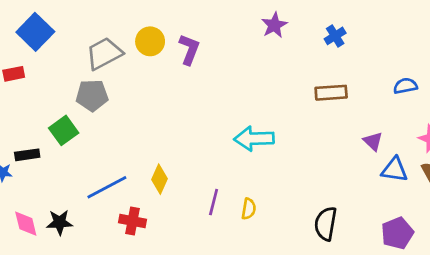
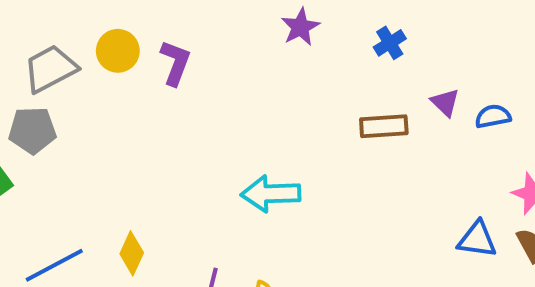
purple triangle: (373, 141) -> (445, 102), moved

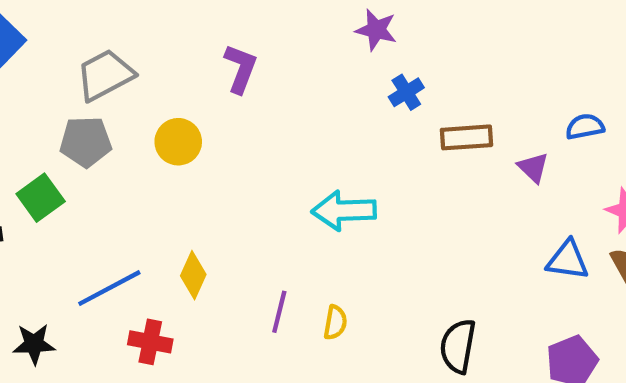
purple star: (300, 27) -> (376, 30), turned -30
blue cross: (390, 43) -> (406, 92), moved
yellow circle: (118, 51) -> (178, 142), moved
purple triangle: (445, 102) -> (533, 168), moved

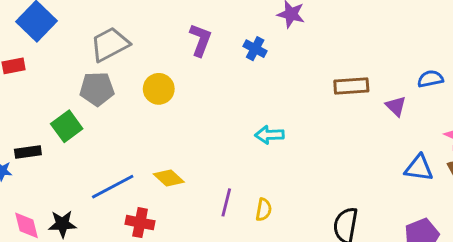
blue cross: (406, 92) -> (255, 49), moved, turned -30
cyan arrow: (344, 211) -> (269, 135), size x0.7
yellow diamond: (193, 275) -> (169, 178), turned -72

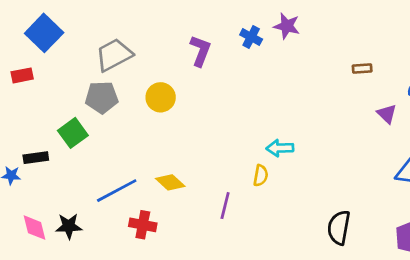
blue cross: (255, 49) -> (251, 37), moved
brown rectangle: (351, 86) -> (362, 69), moved, size x0.6
cyan arrow: (269, 135) -> (280, 148), moved
yellow semicircle: (264, 210) -> (261, 175), moved

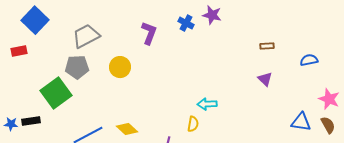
purple triangle: (387, 114) -> (265, 79), moved
green square: (73, 133) -> (56, 93), size x1.4
black rectangle: (36, 158) -> (31, 121), moved

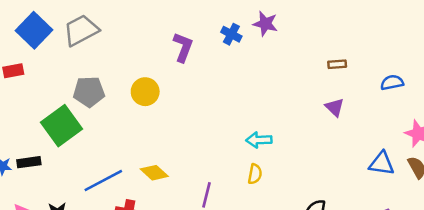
gray trapezoid: (86, 36) -> (81, 30), moved
yellow semicircle: (193, 124) -> (255, 174), moved

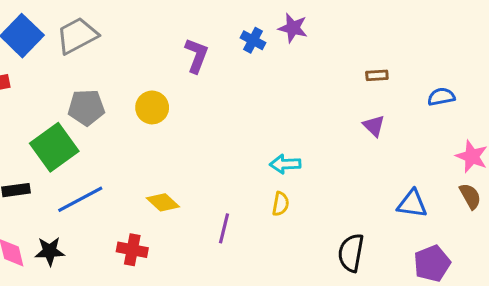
blue triangle: (382, 164) -> (412, 204), moved
blue line: (103, 181) -> (80, 199), moved

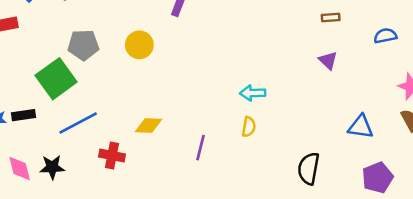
yellow diamond: (163, 202) -> (148, 126), turned -40
red cross: (132, 250) -> (112, 155), moved

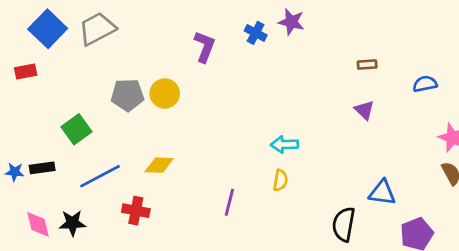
gray pentagon: (83, 45) -> (128, 95), moved
green square: (56, 79) -> (77, 129), size x0.7
yellow diamond: (148, 126) -> (159, 165), moved
blue triangle: (361, 127) -> (382, 193), moved

